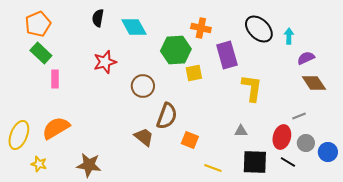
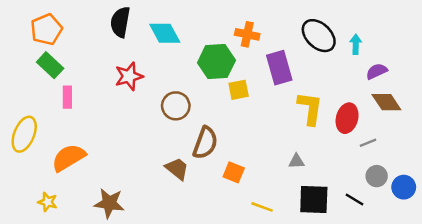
black semicircle: (98, 18) -> (120, 22), size x1.4
yellow ellipse: (19, 135) -> (24, 134), moved
red ellipse: (282, 137) -> (347, 118), moved

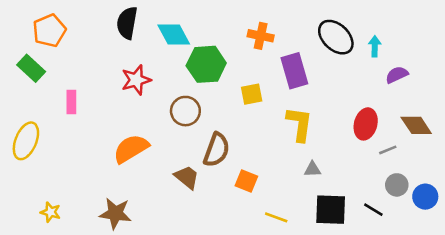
green hexagon: (216, 61) -> (206, 64), moved
green rectangle: (50, 65) -> (31, 68), moved
brown diamond: (386, 102) -> (416, 125), moved
yellow L-shape: (310, 108) -> (300, 124), moved
orange semicircle: (69, 158) -> (131, 149), moved

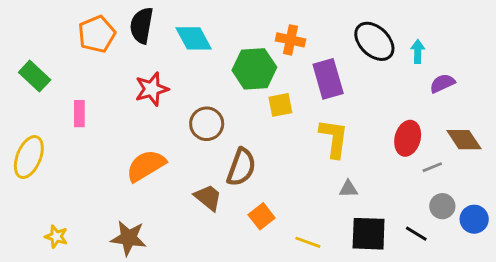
orange pentagon: (49, 31) -> (97, 34), moved
green hexagon: (206, 64) -> (254, 69), moved
orange square: (246, 181) -> (262, 216), moved, turned 30

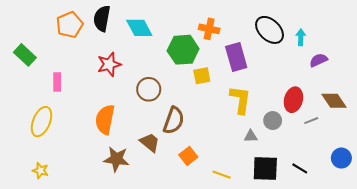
yellow ellipse: (29, 157) -> (41, 122), moved
orange semicircle: (146, 166) -> (105, 119), turned -48
gray circle: (442, 206) -> (273, 121), moved
brown star: (129, 238) -> (116, 159), moved

